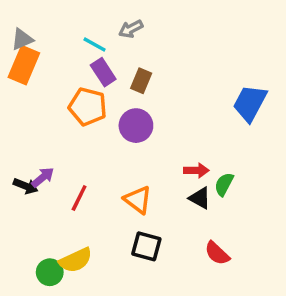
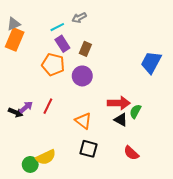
cyan line: (95, 44) -> (57, 27), turned -56
red arrow: (196, 170) -> (119, 103), size x1.5
red line: (79, 198) -> (48, 106), moved

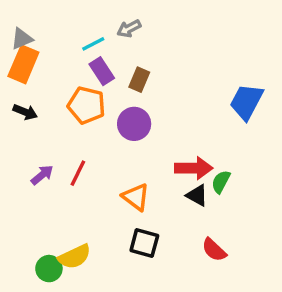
black arrow: (16, 112) -> (25, 112), moved

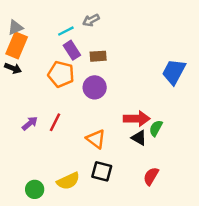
brown rectangle: (139, 80) -> (98, 56), turned 63
black arrow: (25, 112) -> (13, 68), moved
red semicircle: (214, 250) -> (151, 176), turned 78
yellow semicircle: (75, 257) -> (68, 181), moved

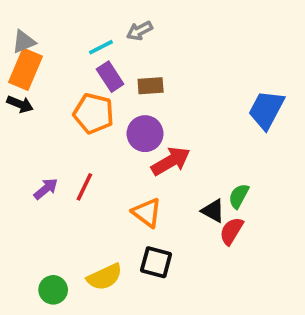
red arrow: (137, 119) -> (171, 161), moved, turned -30
red semicircle: (151, 176) -> (231, 231), moved

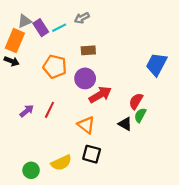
gray triangle: (24, 42) -> (25, 21), moved
purple rectangle: (110, 77) -> (41, 28), moved
red semicircle: (231, 231) -> (136, 101), moved

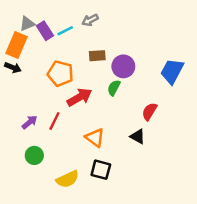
purple circle: (85, 78) -> (123, 66), moved
red arrow: (100, 95) -> (79, 97), moved
green semicircle: (140, 115) -> (114, 88), moved
green circle: (31, 170) -> (34, 155), moved

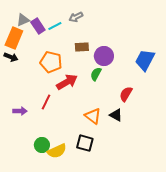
purple arrow: (30, 122) -> (20, 111), moved, turned 40
orange triangle: (95, 138) -> (93, 116), moved
green circle: (34, 155) -> (42, 145), moved

